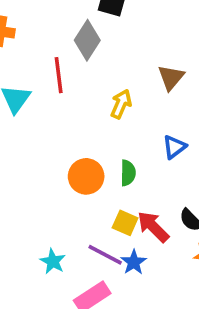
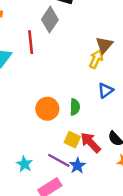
yellow arrow: (121, 104) -> (96, 59), moved

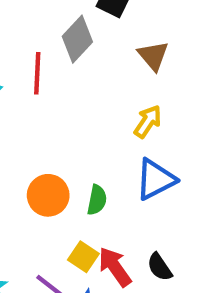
brown triangle: (104, 45) -> (153, 56), moved, turned -30
blue triangle: (105, 91) -> (155, 179), size x1.5

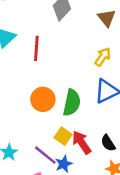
red line: (37, 73) -> (36, 48), moved
green semicircle: (97, 200) -> (72, 103), size x1.5

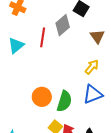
red line: (36, 48) -> (43, 37), moved

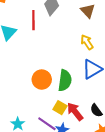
yellow arrow: (92, 67) -> (87, 42), turned -63

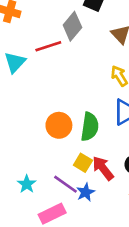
red line: (33, 20) -> (48, 46), turned 72

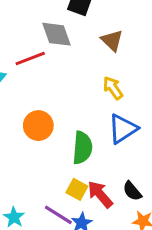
gray diamond: (72, 26) -> (57, 34), turned -56
orange circle: (59, 125) -> (38, 126), moved

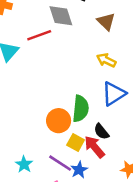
yellow arrow: (113, 88) -> (106, 60), turned -30
orange circle: (38, 126) -> (59, 121), moved
black semicircle: (132, 191) -> (101, 132), moved

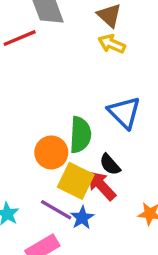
yellow arrow: (106, 60) -> (112, 44), moved
blue triangle: (114, 94) -> (124, 112), turned -40
yellow square: (76, 143) -> (76, 181), size x1.5

